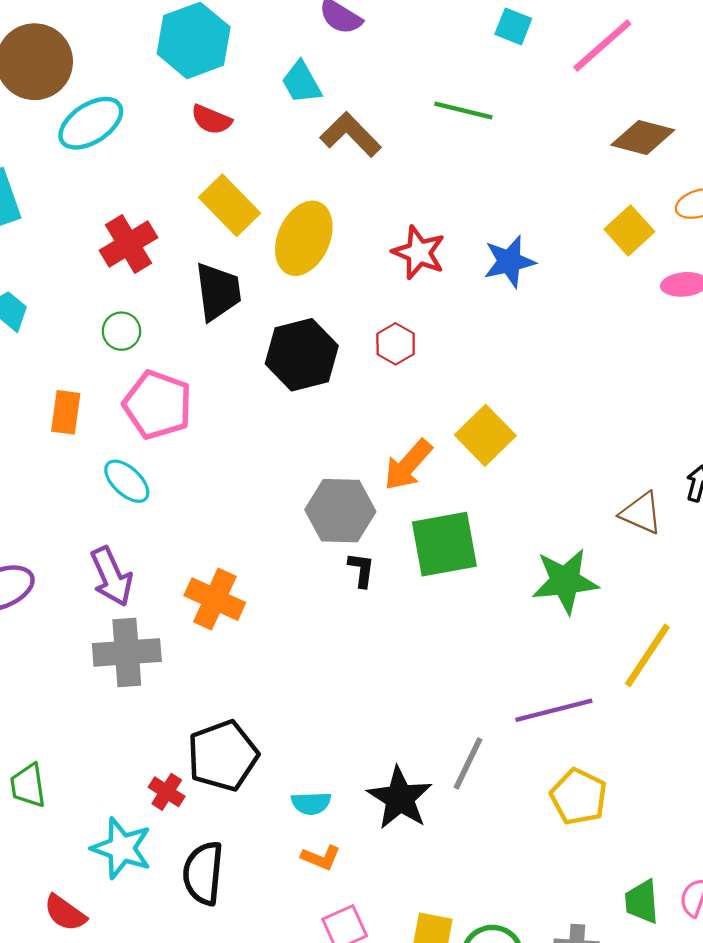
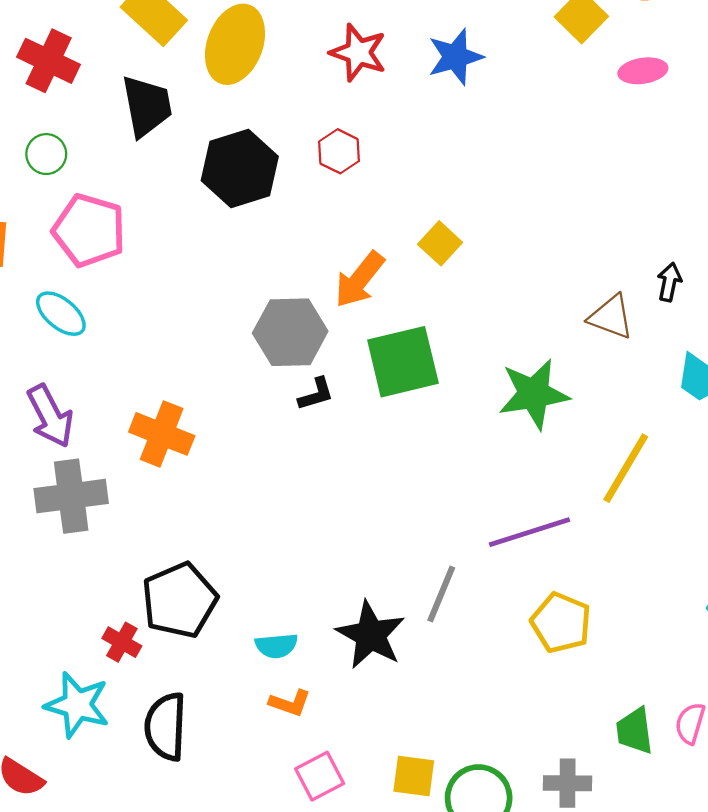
red cross: (129, 244) -> (49, 61), turned -30
yellow square: (485, 435) -> (440, 243), size x0.7
black L-shape: (361, 570) -> (316, 394), turned 69

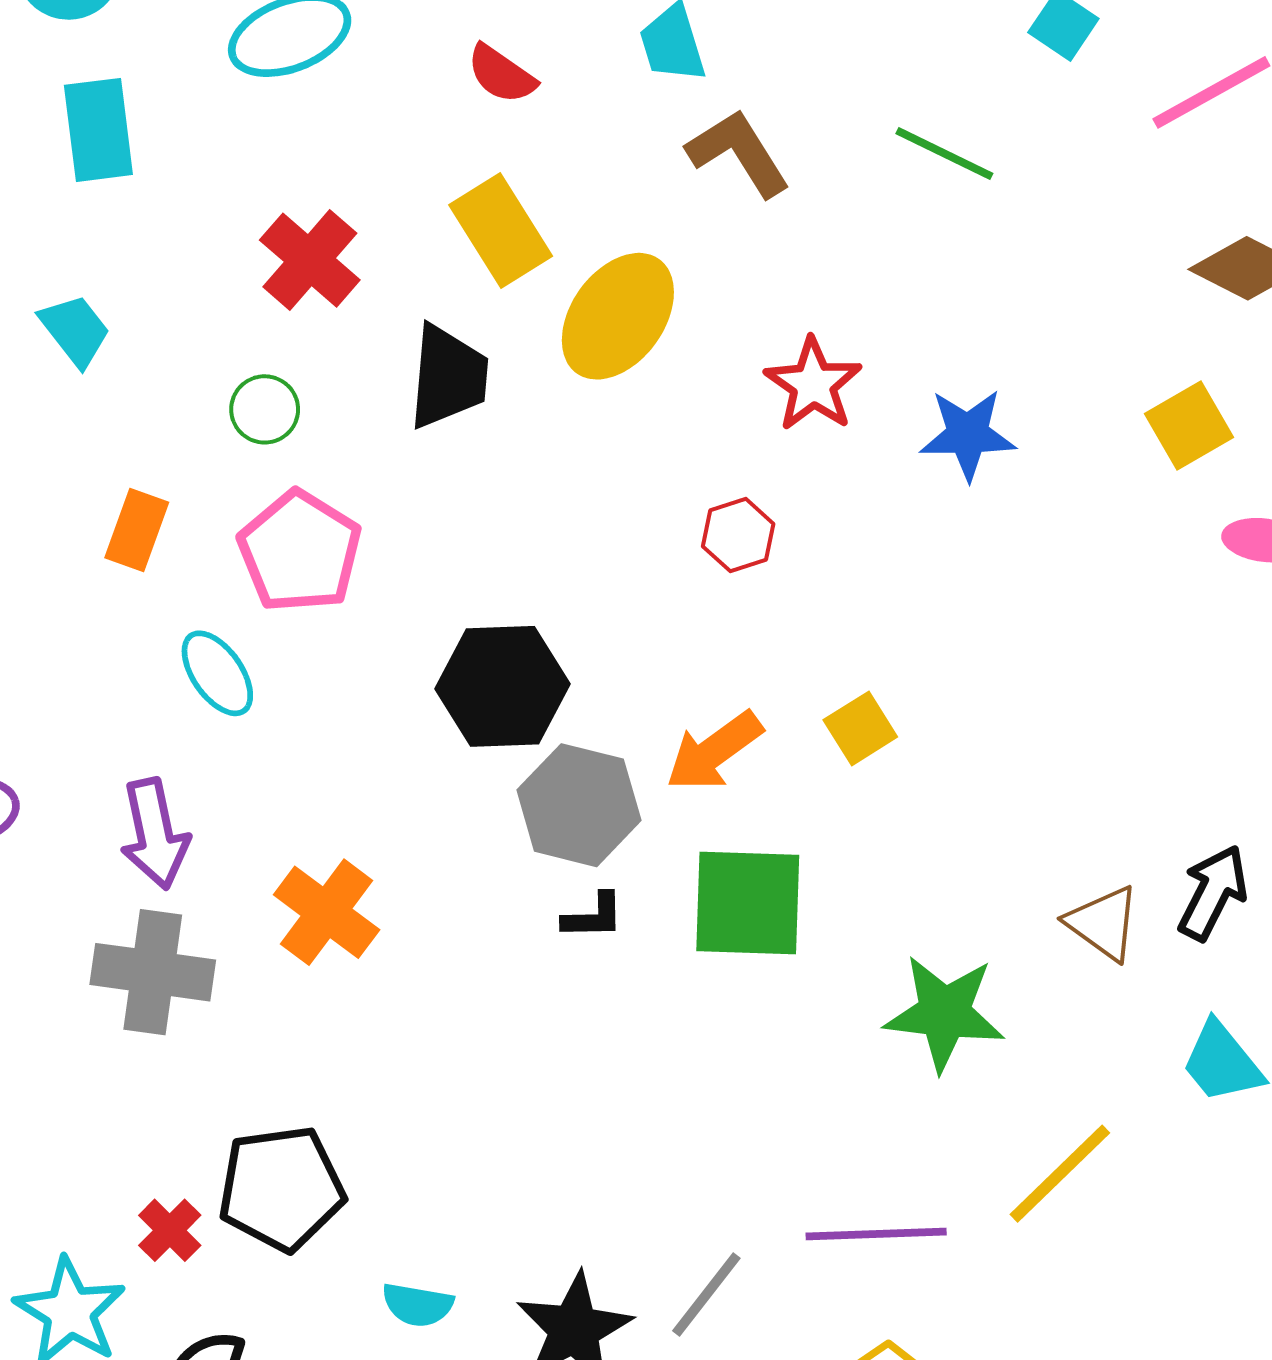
black hexagon: (240, 168) -> (503, 686), moved
black arrow: (669, 282) -> (1213, 893), size x1.5

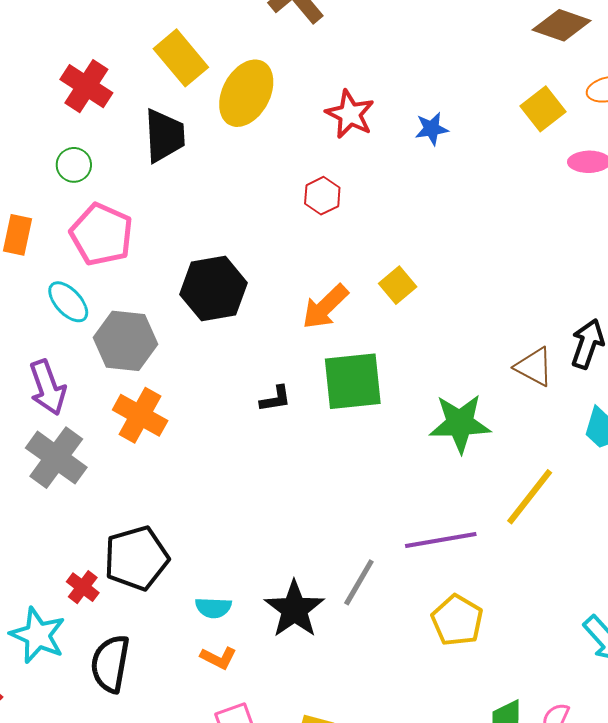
blue star: (968, 434) -> (432, 129), size x0.7
gray hexagon: (579, 805) -> (125, 341), moved
gray cross: (153, 972) -> (56, 458), turned 36

